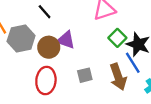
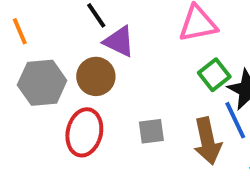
gray hexagon: (21, 39) -> (42, 83), moved
purple triangle: (66, 40) -> (119, 41), moved

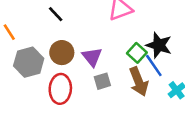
purple triangle: (119, 41) -> (92, 57), moved, turned 35
green square: (214, 75) -> (137, 53), moved

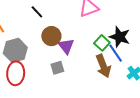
brown circle: (62, 53) -> (51, 36), moved
gray square: (102, 81) -> (57, 68), moved
red ellipse: (60, 89) -> (16, 73), moved

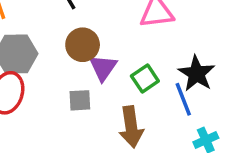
green square: (102, 43) -> (145, 78), moved
brown arrow: (103, 66) -> (131, 127), moved

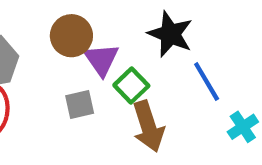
black star: (197, 74) -> (170, 34), moved
green square: (145, 78) -> (131, 85), moved

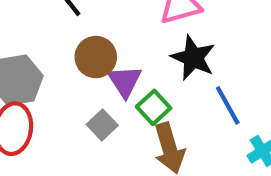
gray square: (80, 105) -> (102, 125), turned -32

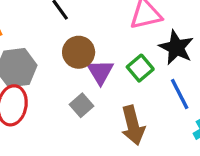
black star: (193, 58) -> (176, 48), moved
green square: (154, 107) -> (140, 68), moved

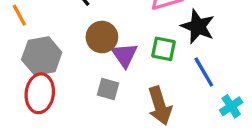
green square: (140, 68) -> (163, 49), turned -35
gray square: (81, 105) -> (108, 89), turned -30

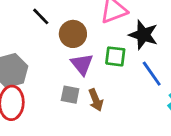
brown circle: (102, 37) -> (73, 34), moved
brown arrow: (160, 106) -> (96, 100), moved, size x0.7

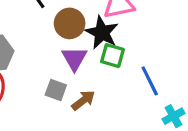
black star: (143, 35) -> (102, 33), moved
brown arrow: (96, 100) -> (83, 100), turned -115

